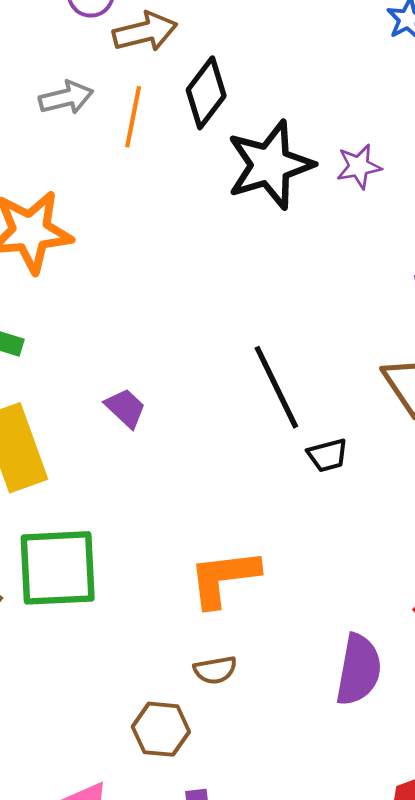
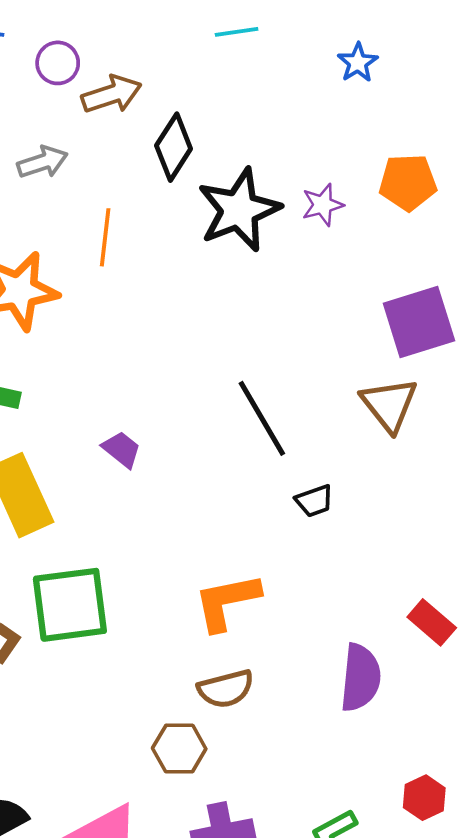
orange line: (133, 117) -> (105, 237), moved
black trapezoid: (327, 455) -> (314, 501), moved
brown semicircle: (215, 670) -> (226, 689), size x1.4

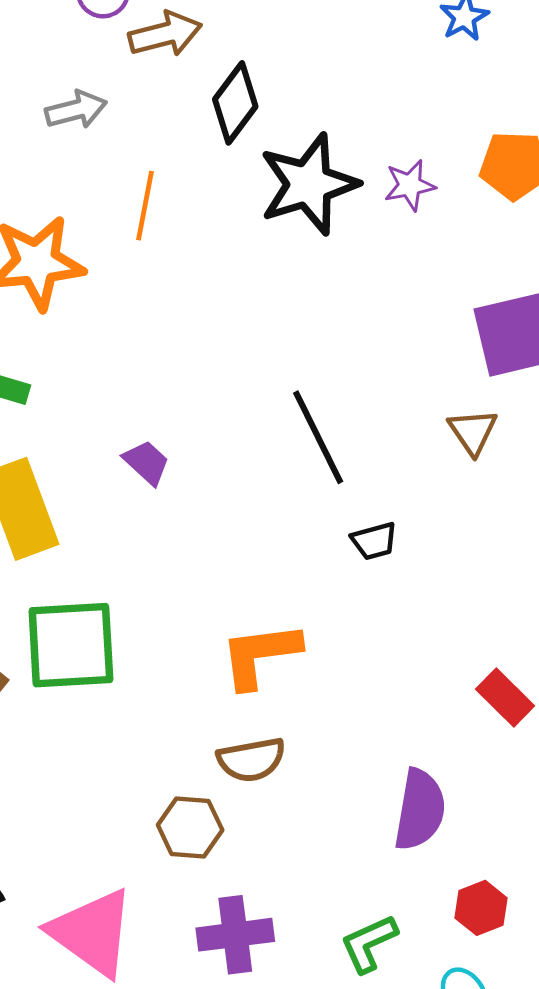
brown triangle: (389, 405) -> (473, 432), size x0.7
purple semicircle: (360, 678) -> (420, 810), moved

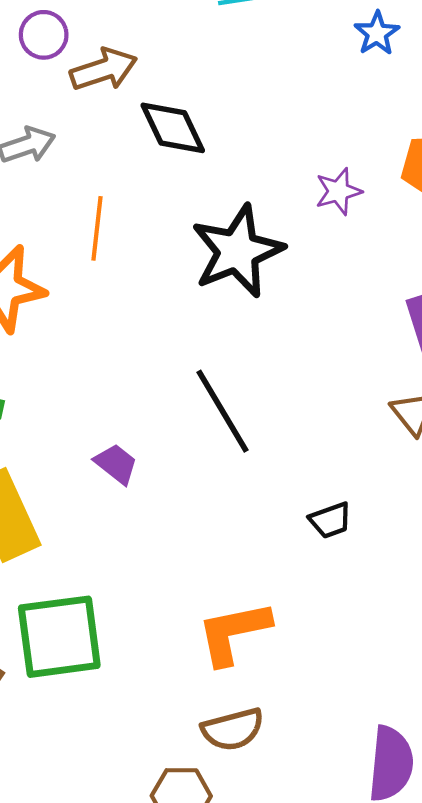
black diamond: (235, 103) -> (173, 128), turned -58
black star: (309, 184) -> (237, 251), moved
black line: (318, 437) -> (222, 411), moved

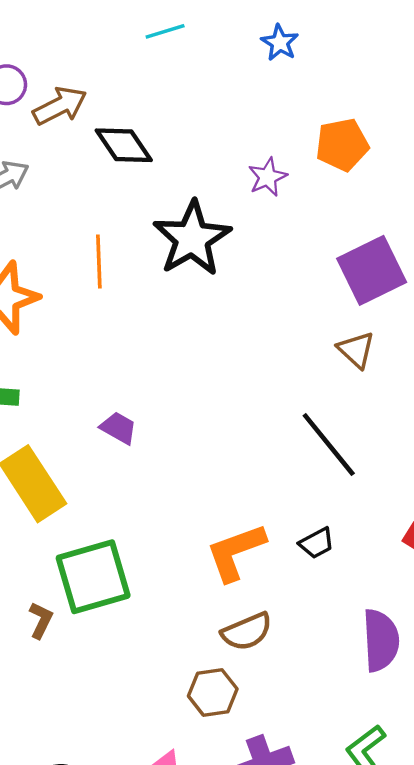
orange line: (97, 228) -> (99, 262), moved
black line: (222, 411) -> (329, 445), moved
black trapezoid: (330, 520) -> (317, 543), moved

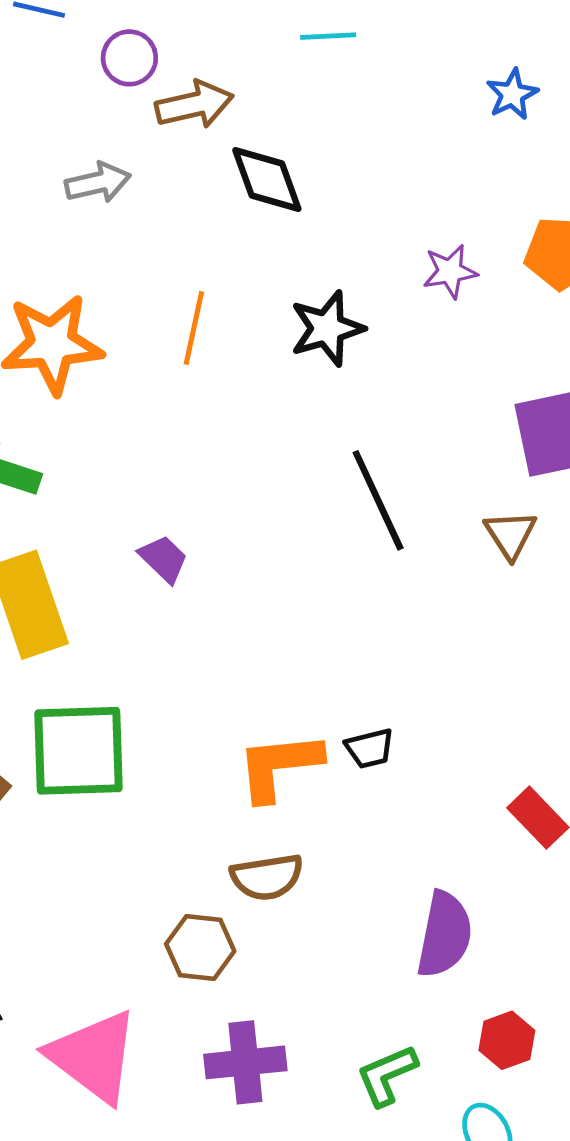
cyan line: (165, 31) -> (328, 36), moved
black star: (192, 238) -> (327, 328), size x0.7
black line: (329, 445) -> (378, 500), moved
black trapezoid: (317, 543) -> (370, 748), moved

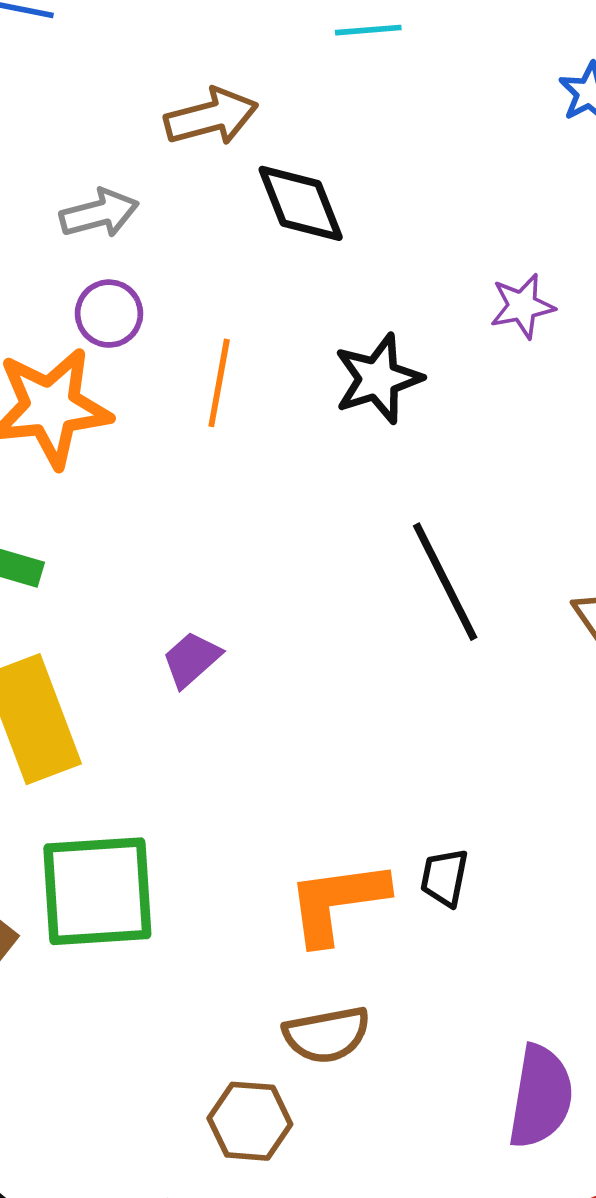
purple circle: (129, 58) -> (109, 314), moved
purple trapezoid: (163, 559) -> (192, 659), turned -84
black trapezoid: (370, 748) -> (444, 878), turned 117

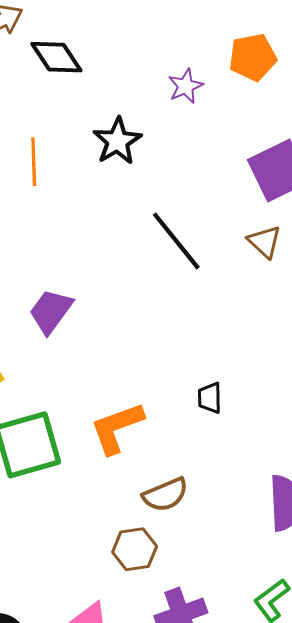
purple trapezoid: (192, 659) -> (51, 311), size x1.4
orange L-shape: (337, 902) -> (117, 428), moved

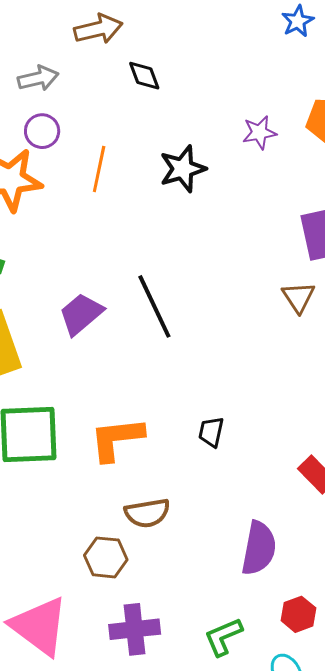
black diamond: (56, 57) -> (144, 76), size x0.7
black line: (176, 241) -> (154, 306), moved

